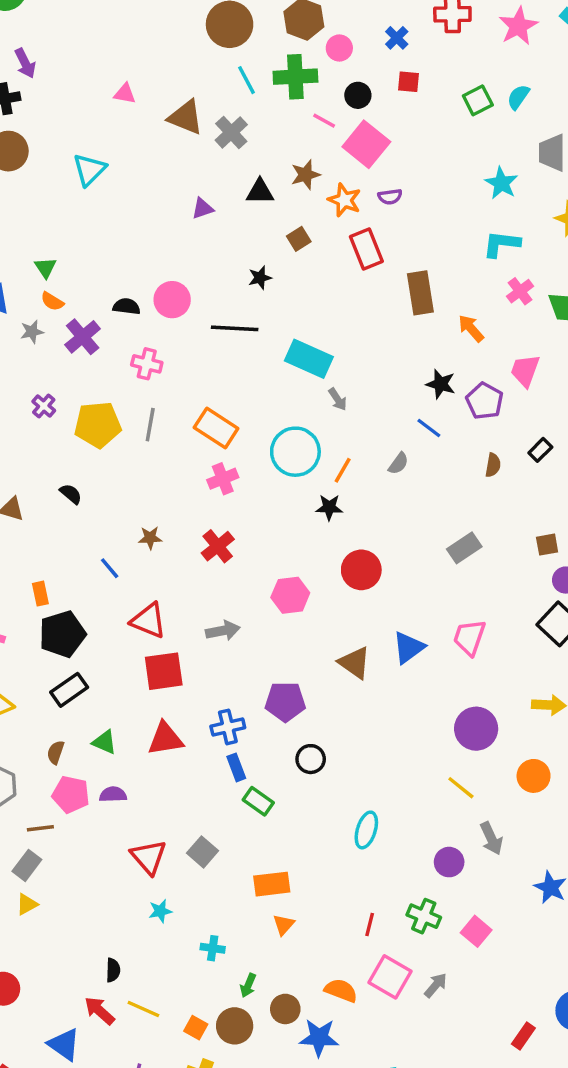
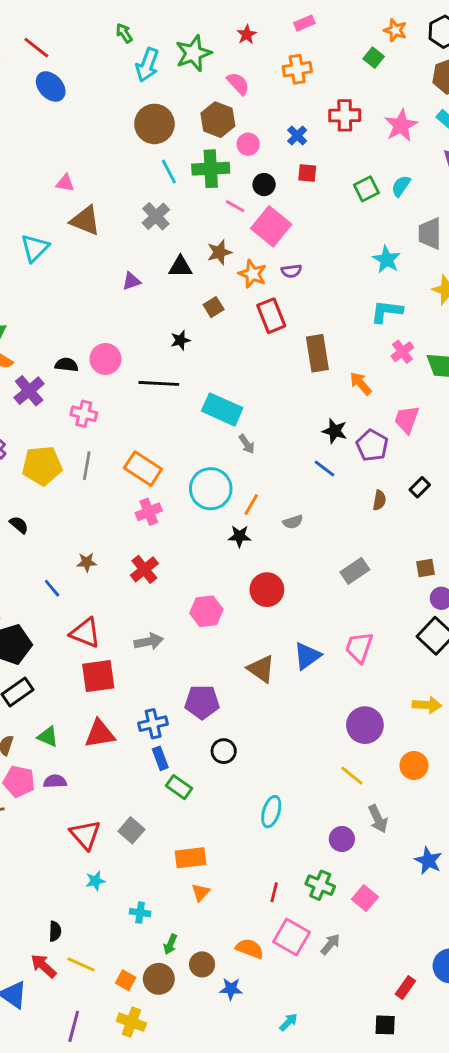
brown triangle: (186, 117) -> (85, 221), moved
gray semicircle: (398, 463) -> (293, 522), moved, turned 36
blue star: (319, 1038) -> (231, 989), size x0.7

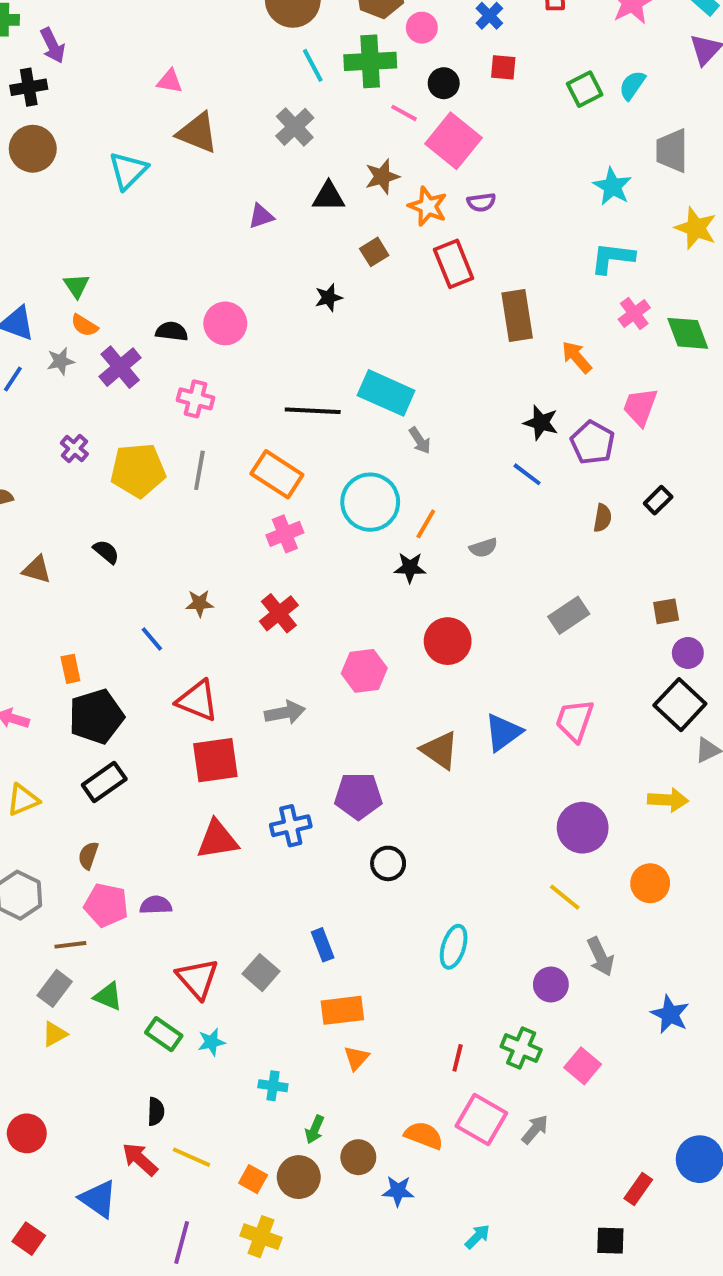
black line: (159, 383) -> (313, 411), moved
green triangle: (48, 737) -> (108, 996), moved
blue rectangle: (160, 758) -> (323, 945), moved
green rectangle: (179, 787) -> (164, 1034), moved

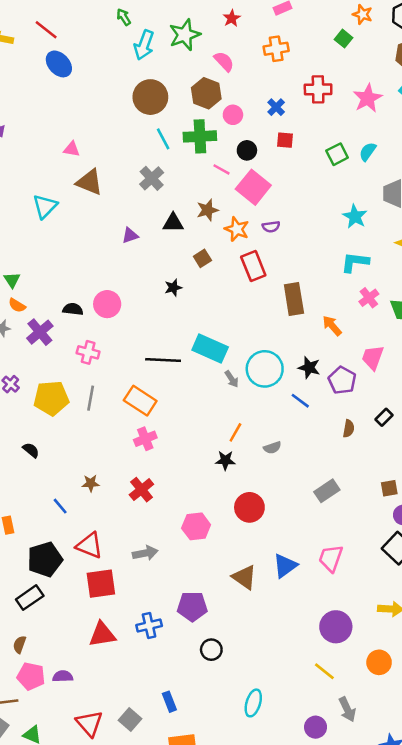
cyan circle: (370, 502) -> (265, 369), moved
black pentagon: (96, 716) -> (45, 559), moved

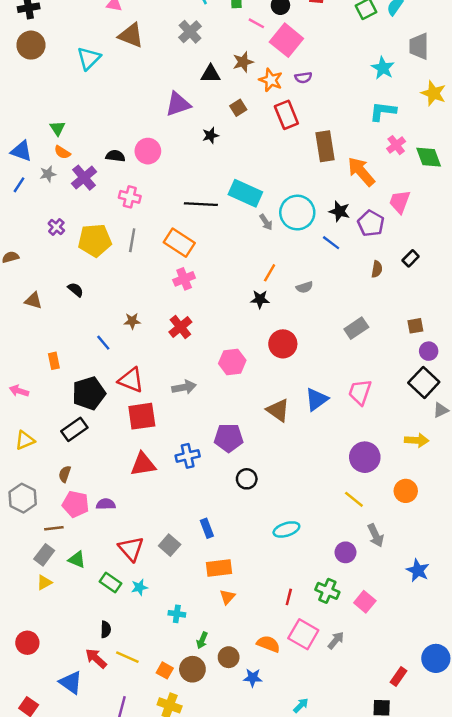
purple triangle: (130, 235) -> (178, 104), moved, size x1.6
orange arrow: (332, 326) -> (361, 172), size x1.5
cyan ellipse: (253, 703) -> (286, 529), turned 55

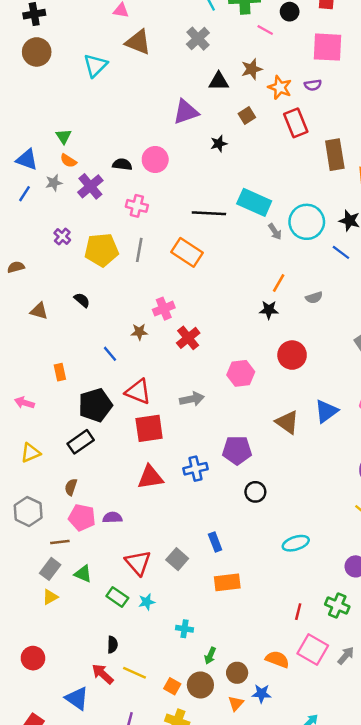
pink square: (286, 40) -> (327, 47), moved, turned -36
pink cross: (184, 279) -> (164, 309), moved
orange triangle: (227, 597) -> (236, 703), moved

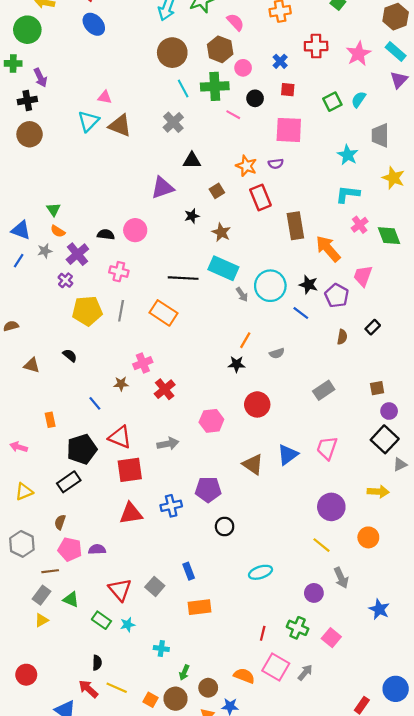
cyan triangle: (95, 65) -> (88, 121), moved
brown star: (252, 69) -> (221, 232), moved, turned -30
purple cross: (62, 236) -> (65, 280), moved

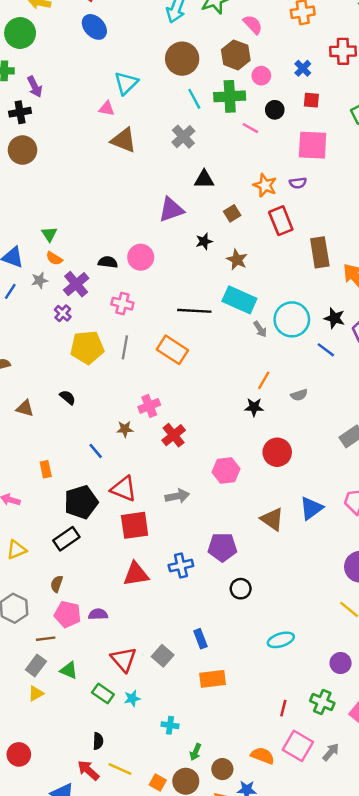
cyan triangle: (88, 121) -> (126, 83), moved

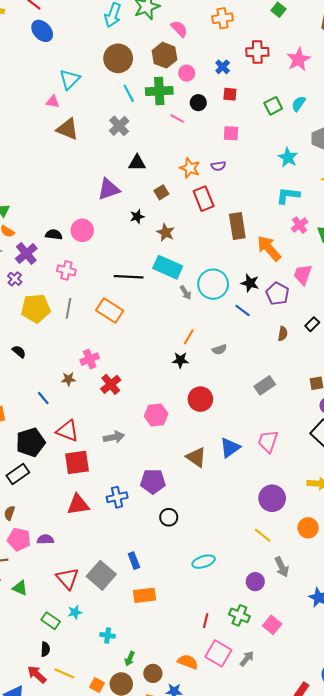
pink square: (313, 145) -> (231, 133), size x0.6
gray square: (163, 656) -> (101, 575), size x1.5
green rectangle: (103, 693) -> (51, 621), moved

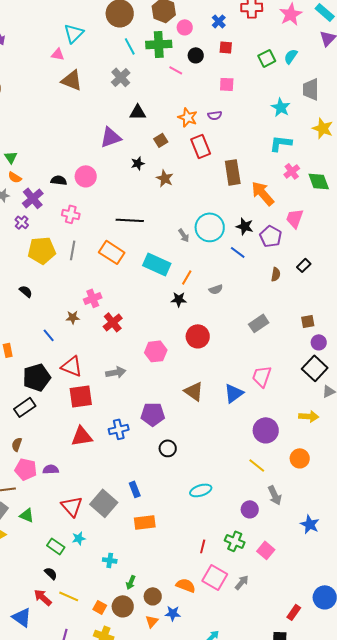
cyan rectangle: (168, 267) -> (157, 264), moved
blue triangle: (230, 448) -> (234, 393), moved
black semicircle: (45, 649) -> (51, 573), turned -48

